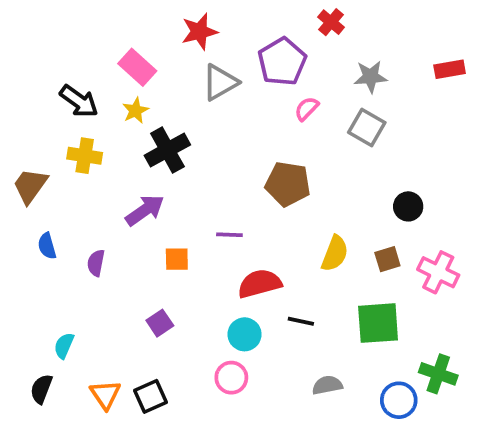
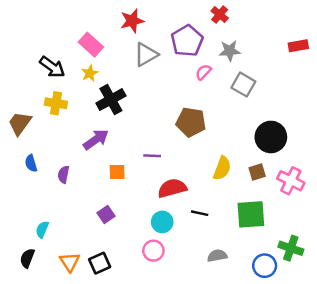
gray star: (371, 77) -> (230, 51), moved
black circle: (408, 206) -> (271, 137), size x1.6

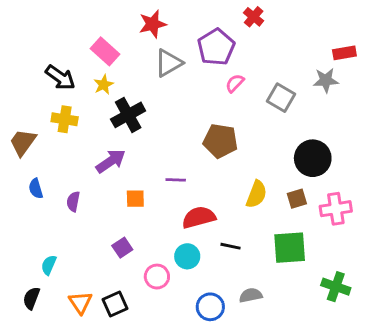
gray star: (230, 51) -> (326, 80), moved
pink cross: (291, 181) -> (336, 209), turned -35
pink circle: (153, 251) -> (157, 277), moved
blue circle: (265, 266) -> (210, 307), moved

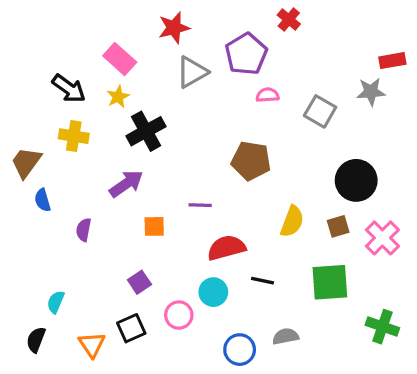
pink semicircle: (235, 83) -> (267, 95), turned 42
blue semicircle: (36, 189) -> (43, 200), moved
pink cross: (336, 209) -> (382, 238), turned -36
black square: (115, 304) -> (131, 328), moved

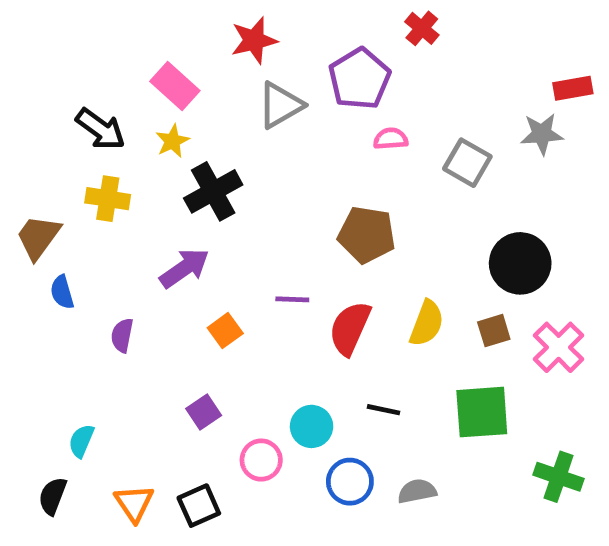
orange square: (154, 226) -> (225, 331), turned -35
red semicircle: (226, 248) -> (350, 328), moved, turned -51
black square: (131, 328) -> (199, 506), moved
blue circle: (240, 350) -> (350, 482), moved

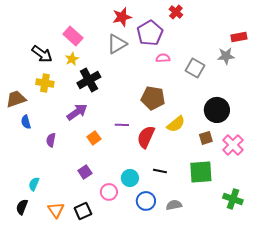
red star: (254, 40) -> (122, 17), moved
brown trapezoid: (38, 237) -> (16, 99), turned 35
yellow semicircle: (427, 323) -> (176, 124), moved, turned 30

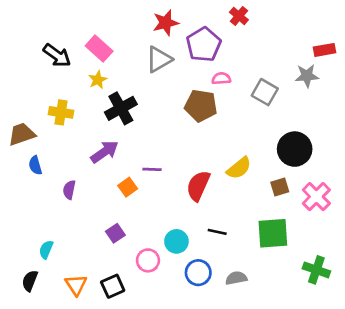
black arrow: (42, 54) -> (57, 55), moved
brown pentagon: (153, 98) -> (201, 106), moved
purple line: (122, 125) -> (152, 169), moved

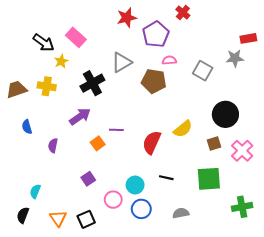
gray triangle: (159, 59) -> (122, 62), moved
yellow star: (98, 80) -> (61, 61), moved
brown trapezoid: (22, 134) -> (17, 89), moved
green cross: (316, 270) -> (242, 207), turned -30
blue circle: (198, 273) -> (141, 209), moved

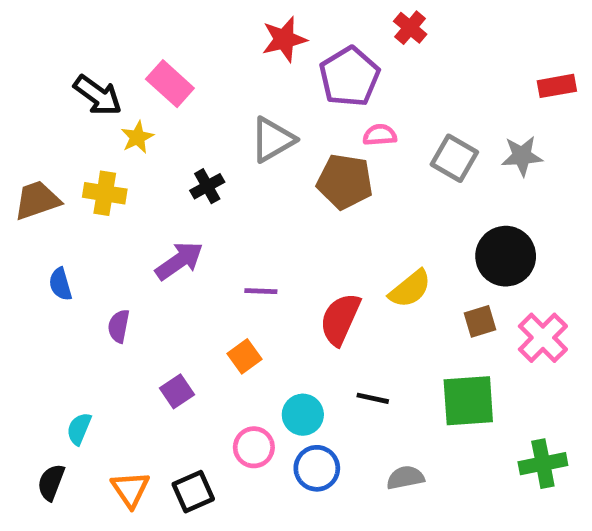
gray star: (235, 58) -> (522, 156), moved
black cross: (92, 83) -> (207, 186), size x0.6
orange square: (98, 143) -> (245, 356), moved
purple square: (88, 179) -> (177, 391), moved

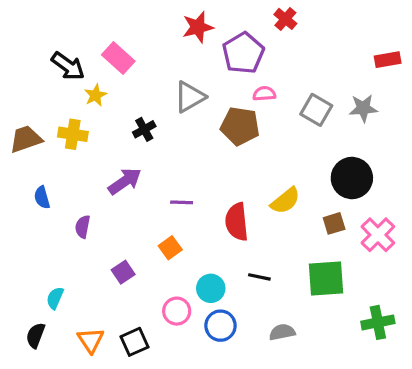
red semicircle: (340, 319) -> (237, 222), turned -30

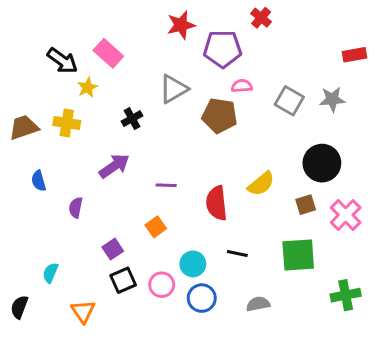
purple pentagon: (243, 53) -> (223, 49), turned 30
black semicircle: (36, 335) -> (19, 307), moved
black square: (134, 342) -> (123, 280), moved

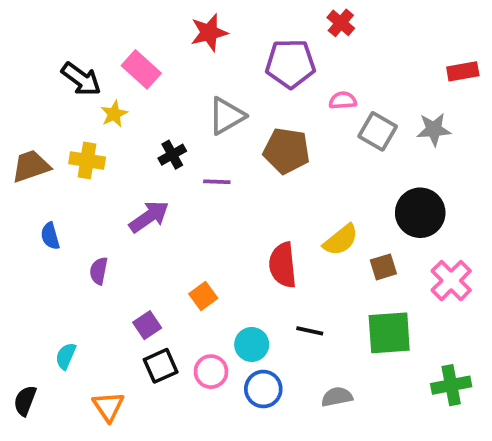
red star: (181, 25) -> (209, 33), moved
pink semicircle: (242, 86) -> (343, 100), moved
purple line: (166, 185) -> (217, 182), moved
brown square: (306, 205) -> (383, 267), moved

